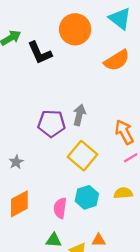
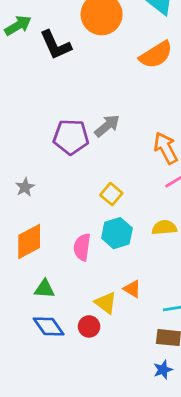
gray arrow: (79, 115) -> (107, 126), turned 36
yellow square: (83, 156) -> (111, 194), moved, size x0.6
green triangle: (54, 240) -> (44, 289), moved
orange triangle: (99, 240) -> (132, 289), turned 32

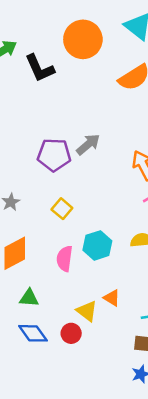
yellow square: (111, 194) -> (62, 209), moved

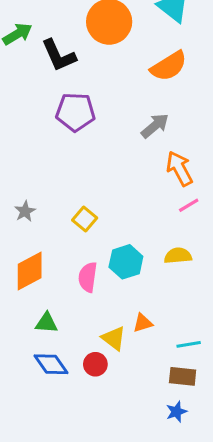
gray arrow: (88, 144) -> (155, 126), moved
purple pentagon: (54, 155) -> (75, 112), moved
orange triangle: (112, 298) -> (143, 323), turned -48

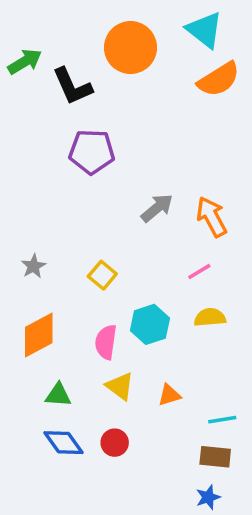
orange semicircle: (169, 66) -> (219, 79), moved
gray arrow: (155, 126) -> (157, 208), moved
pink line: (189, 205) -> (199, 272), moved
yellow triangle: (114, 338) -> (120, 386), moved

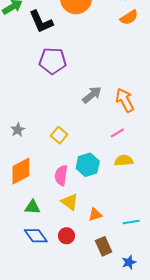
orange semicircle: (219, 79) -> (129, 17), size x0.7
orange triangle: (169, 395) -> (95, 215), moved
brown rectangle: (215, 457) -> (104, 246), moved, turned 60
blue star: (208, 497) -> (129, 262), moved

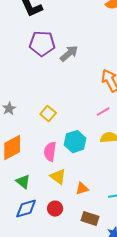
gray arrow: (92, 95) -> (69, 54), moved
green triangle: (33, 207) -> (23, 182), turned 35
blue diamond: (36, 236) -> (26, 209), turned -70
brown rectangle: (104, 246) -> (90, 219), turned -48

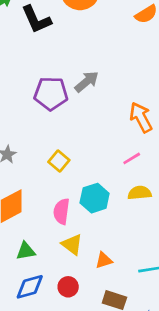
purple pentagon: (42, 44) -> (51, 94), moved
green triangle: (23, 182) -> (26, 251), turned -49

